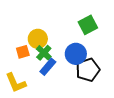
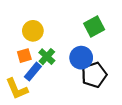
yellow circle: (38, 39) -> (33, 31), moved
blue rectangle: (48, 67) -> (33, 72), moved

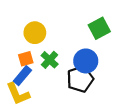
blue rectangle: (33, 72) -> (22, 76), moved
black pentagon: (94, 75) -> (80, 79), moved

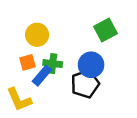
green cross: (50, 60) -> (53, 64), turned -36
blue rectangle: (22, 76) -> (42, 76), moved

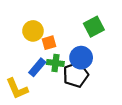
orange square: (27, 62) -> (49, 43), moved
green cross: (53, 64) -> (55, 63), moved

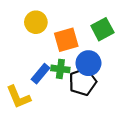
yellow circle: (33, 31) -> (36, 22), moved
orange square: (49, 43) -> (66, 40), moved, size x1.5

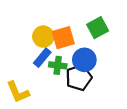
yellow circle: (36, 22) -> (43, 37), moved
blue rectangle: (41, 74) -> (42, 58), moved

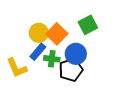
orange square: (63, 38) -> (57, 34), turned -30
yellow L-shape: (18, 92) -> (17, 68), moved

